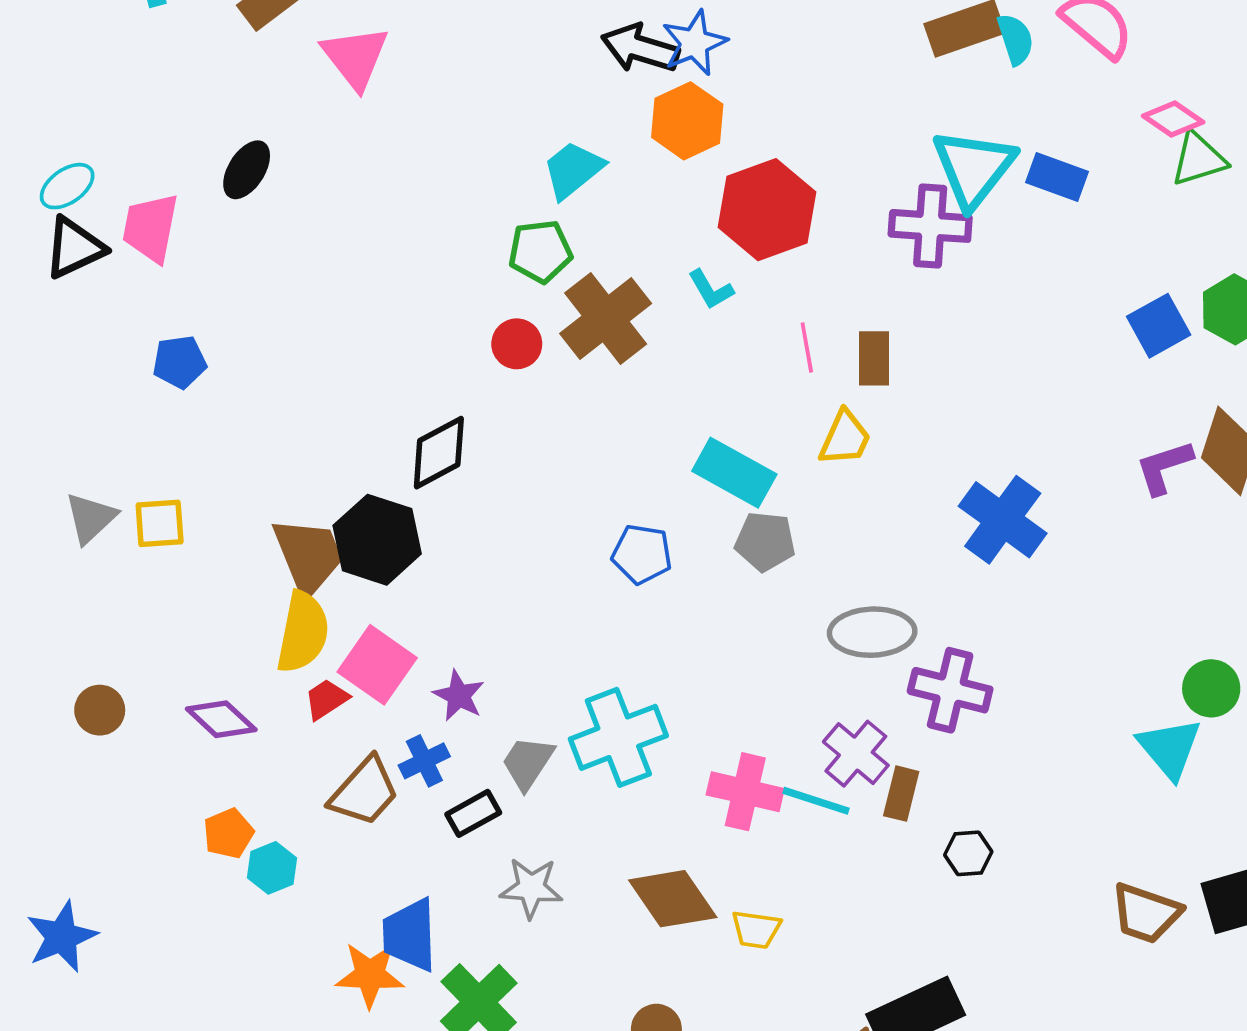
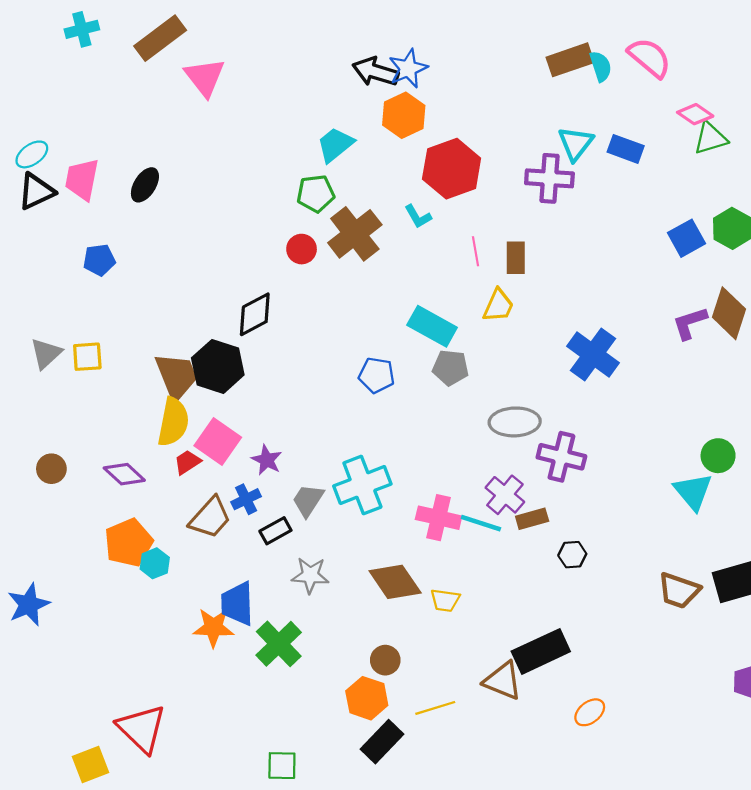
cyan triangle: (974, 168) -> (576, 144), size x0.7
black ellipse: (247, 170) -> (145, 185), moved
brown rectangle: (901, 794) -> (532, 519), turned 60
orange pentagon: (228, 833) -> (129, 543), size x1.6

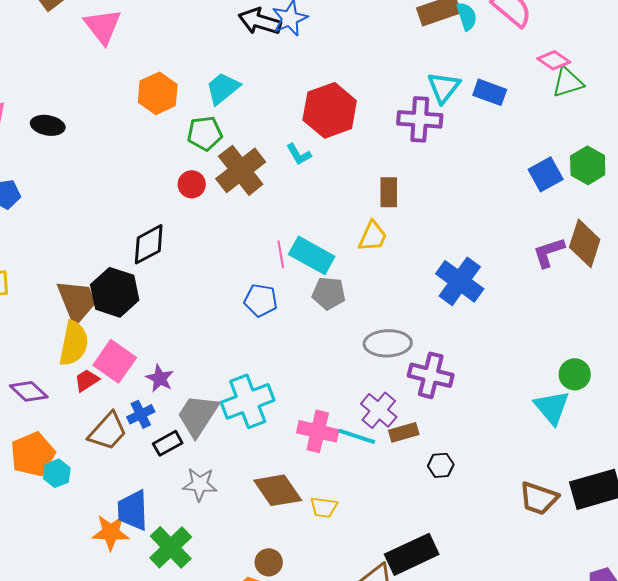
orange hexagon: (404, 115) -> (158, 93), moved
black ellipse: (145, 185) -> (48, 125), turned 68
pink line: (476, 251) -> (281, 254), moved
gray trapezoid: (308, 500) -> (198, 415), size x1.4

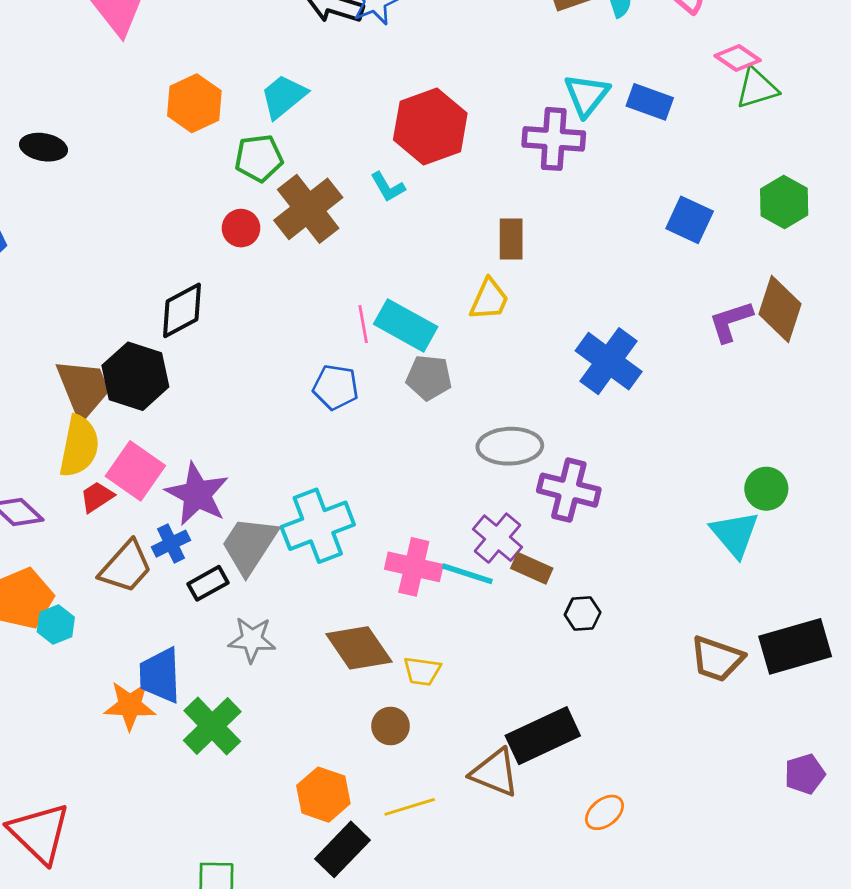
blue square: (546, 174) -> (690, 220), moved, turned -36
purple star: (160, 378) -> (197, 494), size x1.6
brown rectangle: (404, 432) -> (532, 568), turned 40
brown circle: (269, 562) -> (391, 726), moved

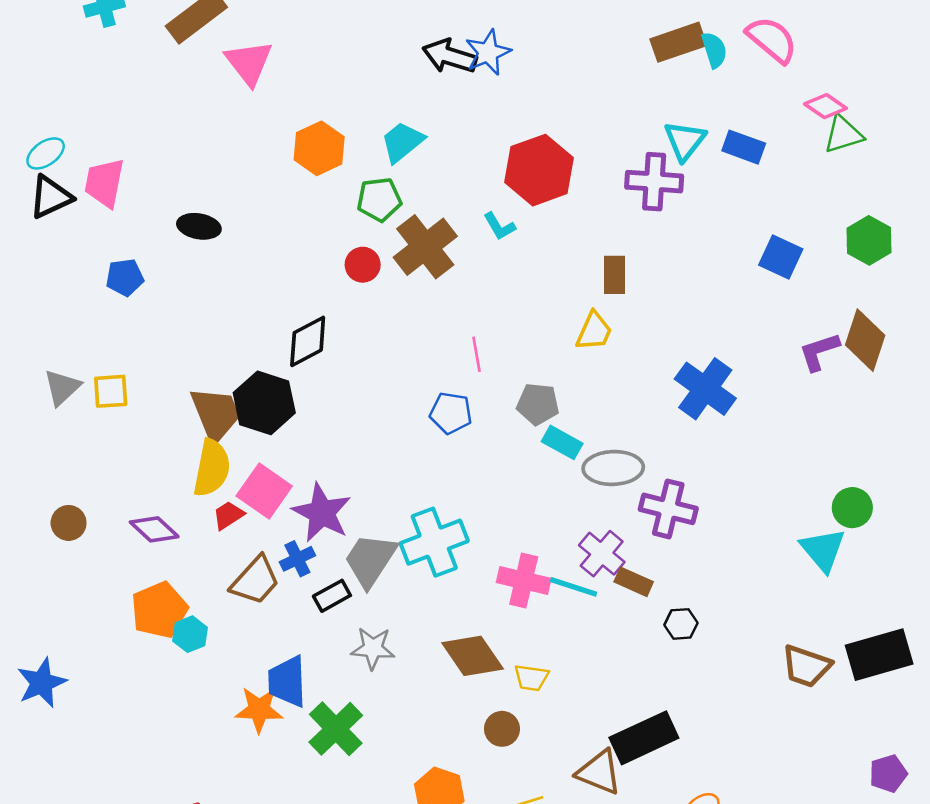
black ellipse: (43, 147) -> (199, 226), moved
cyan rectangle: (406, 325) -> (562, 442), moved, size x0.7

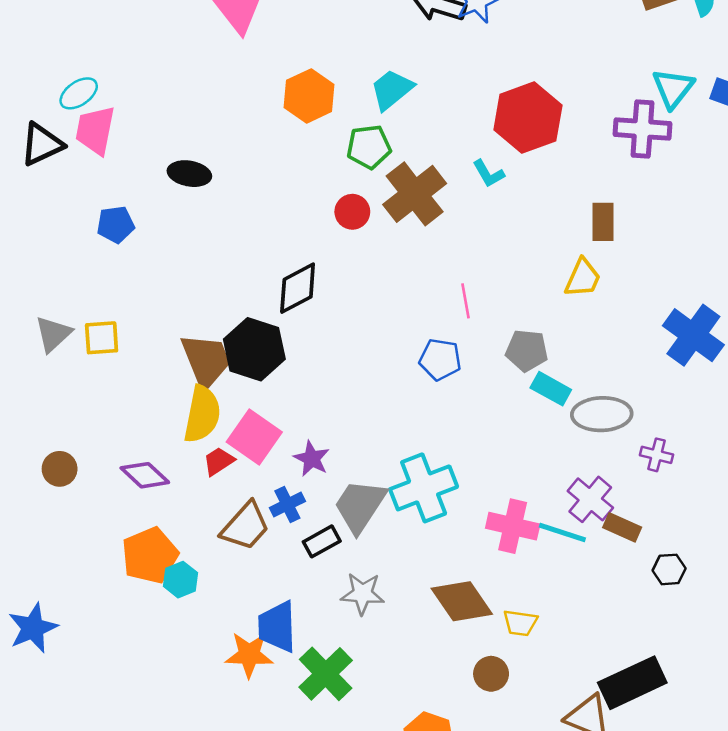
cyan ellipse: (46, 153) -> (79, 93), moved
purple cross: (668, 509) -> (657, 455), size x0.6
purple star: (322, 513) -> (312, 459), size x0.6

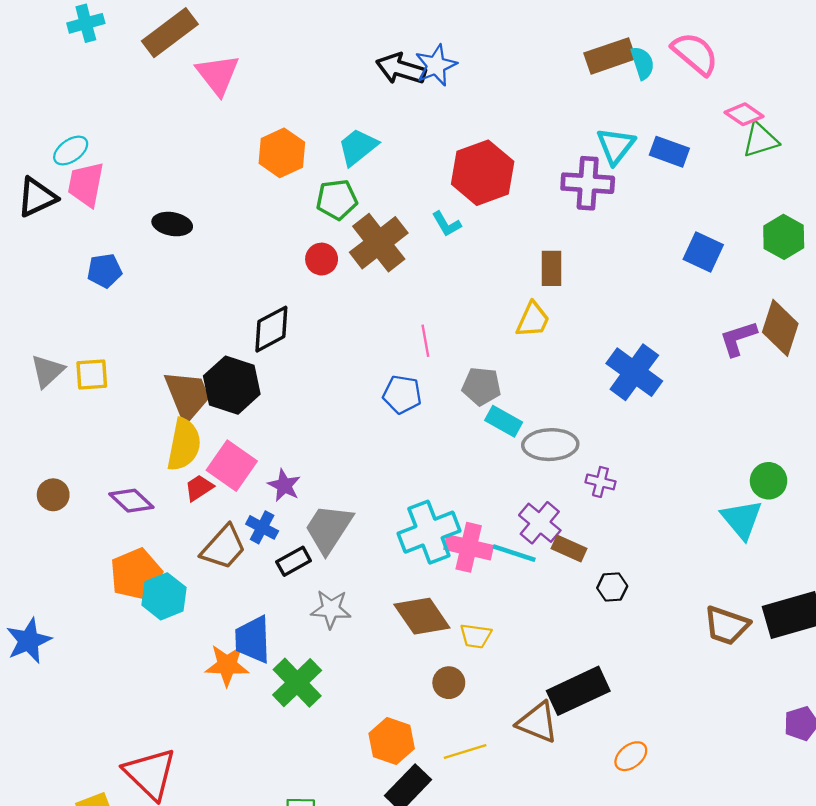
cyan cross: (424, 488) -> (429, 532), moved
blue cross: (287, 505) -> (262, 527), turned -36
cyan hexagon: (180, 580) -> (164, 596), size x1.4

